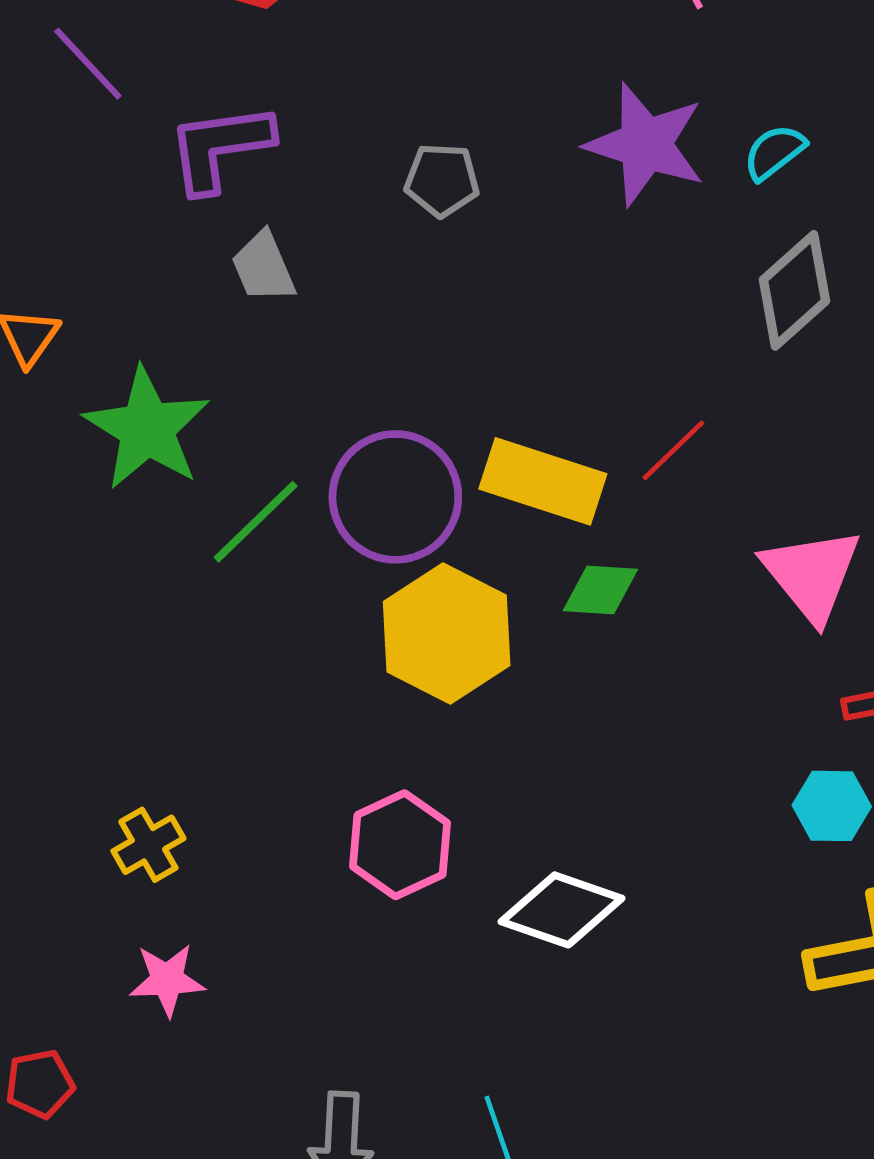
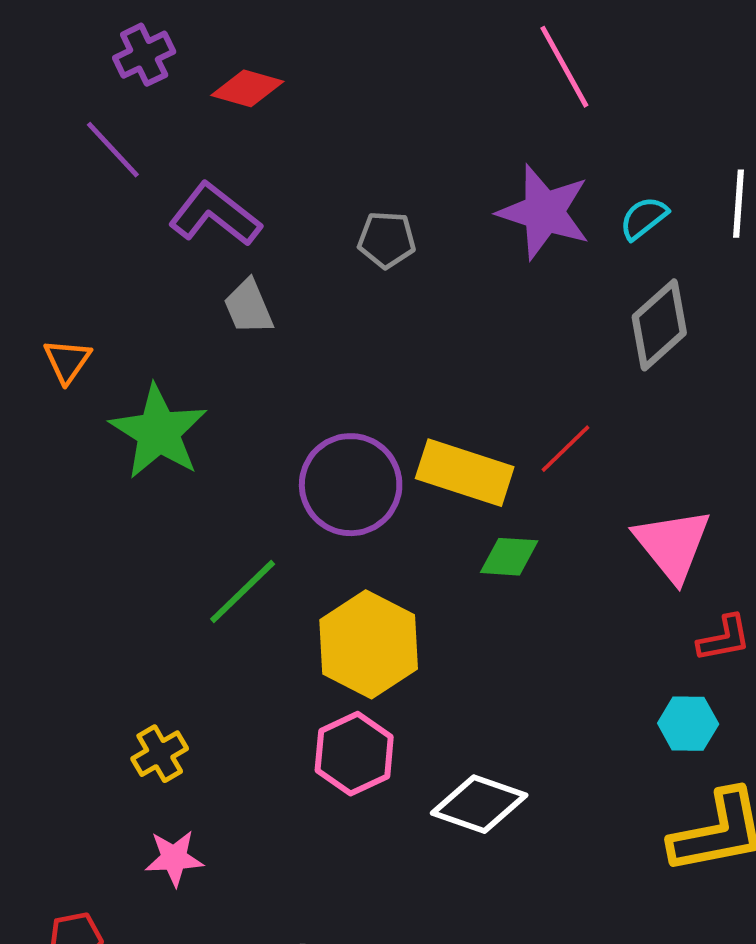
purple L-shape: (220, 147) -> (215, 214), turned 46
green line: (256, 522) -> (243, 592), moved
yellow hexagon: (447, 634) -> (369, 644), moved

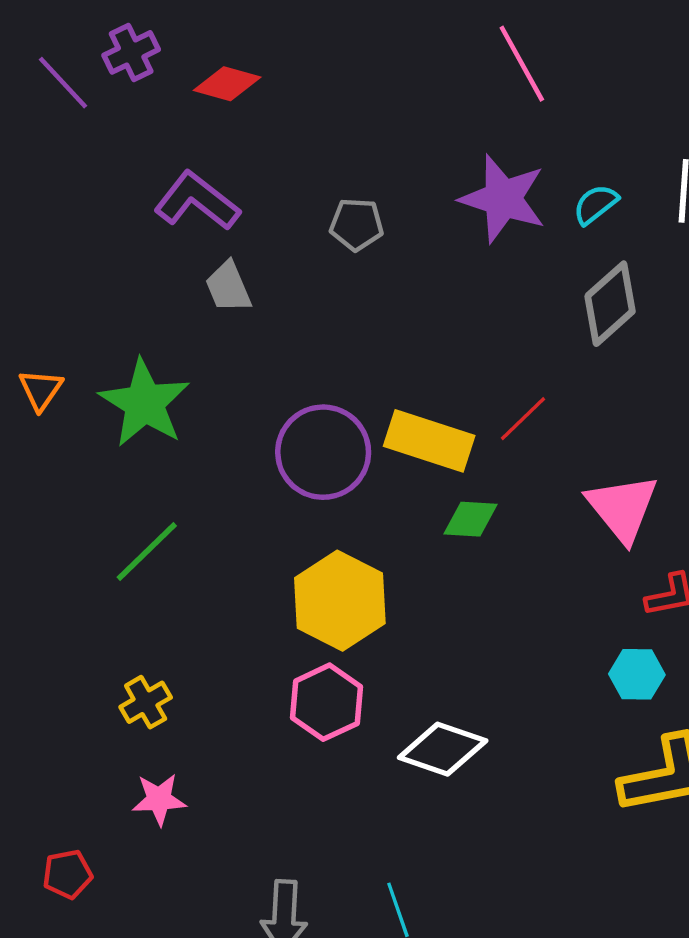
purple line: (113, 150) -> (63, 83), moved
orange triangle: (67, 361) -> (41, 390), moved
green line: (243, 592) -> (147, 552), moved

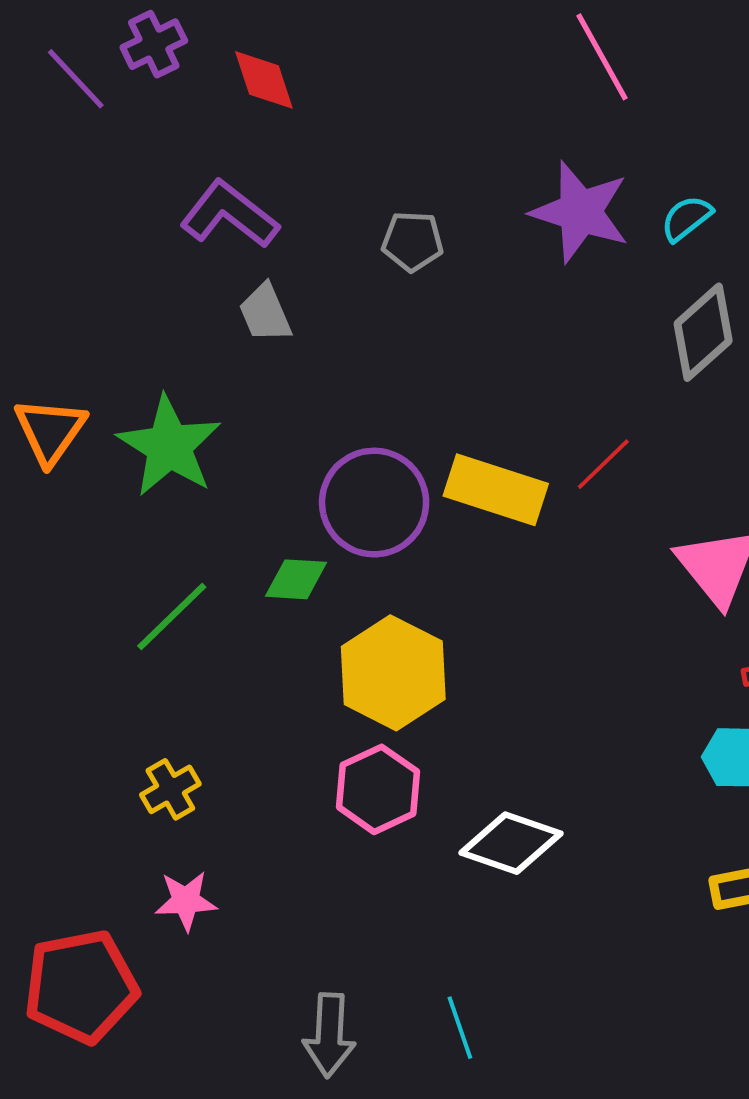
red diamond: (227, 84) -> (264, 80), turned 56
orange triangle: (41, 390) -> (50, 431), size x1.4
green diamond: (470, 519) -> (296, 579), moved
red pentagon: (67, 874) -> (81, 987), size x2.0

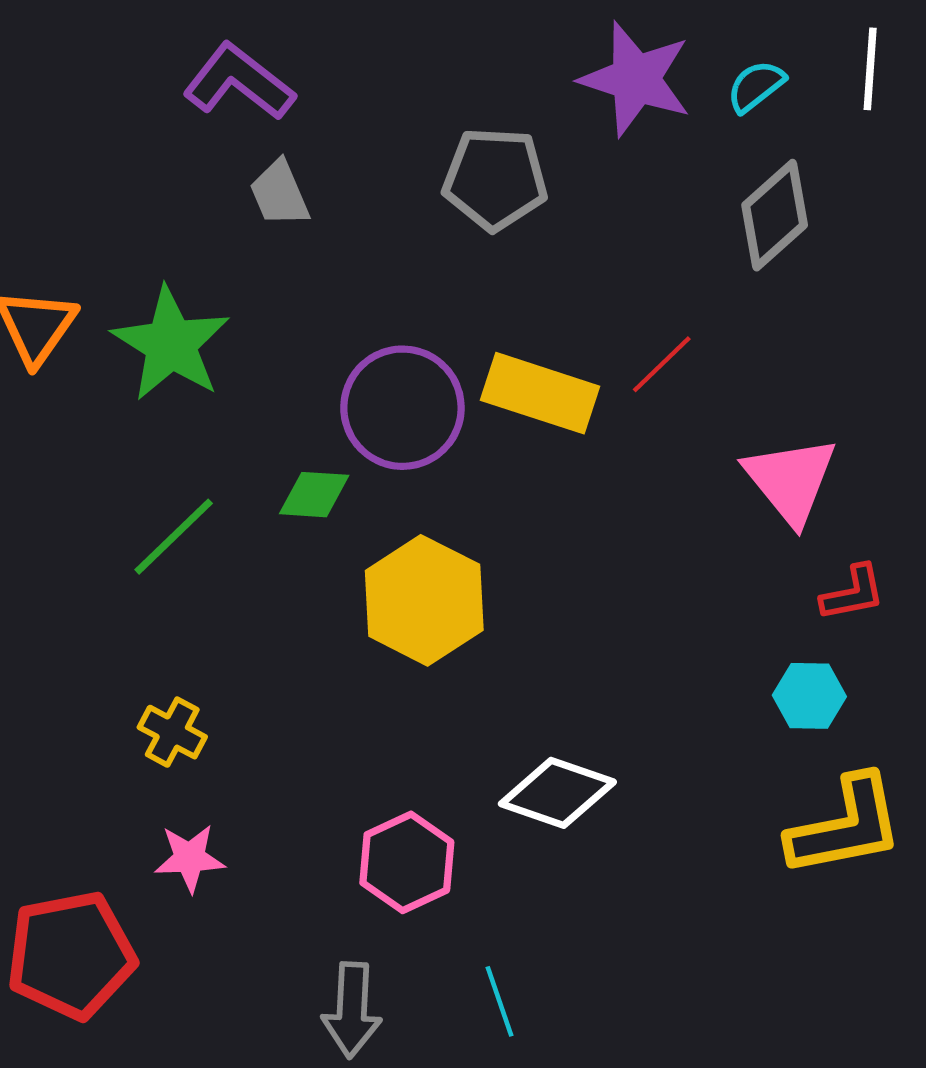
gray pentagon: (412, 241) -> (495, 179), moved, size x1.5
yellow cross: (170, 789) -> (172, 732), turned -32
pink hexagon: (378, 789) -> (407, 862), moved

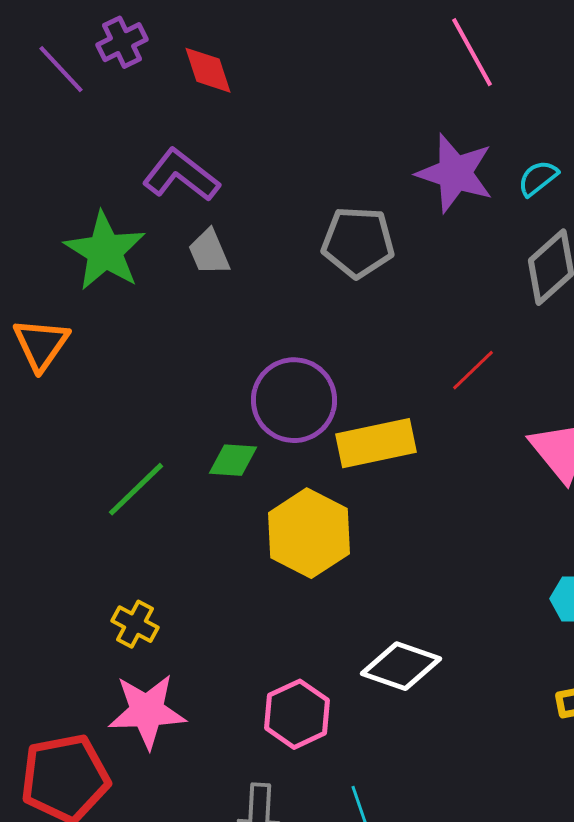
green star: (171, 344) -> (105, 251), moved
yellow rectangle: (540, 393) -> (376, 443), moved, turned -30
pink star: (190, 858) -> (147, 711), size x1.6

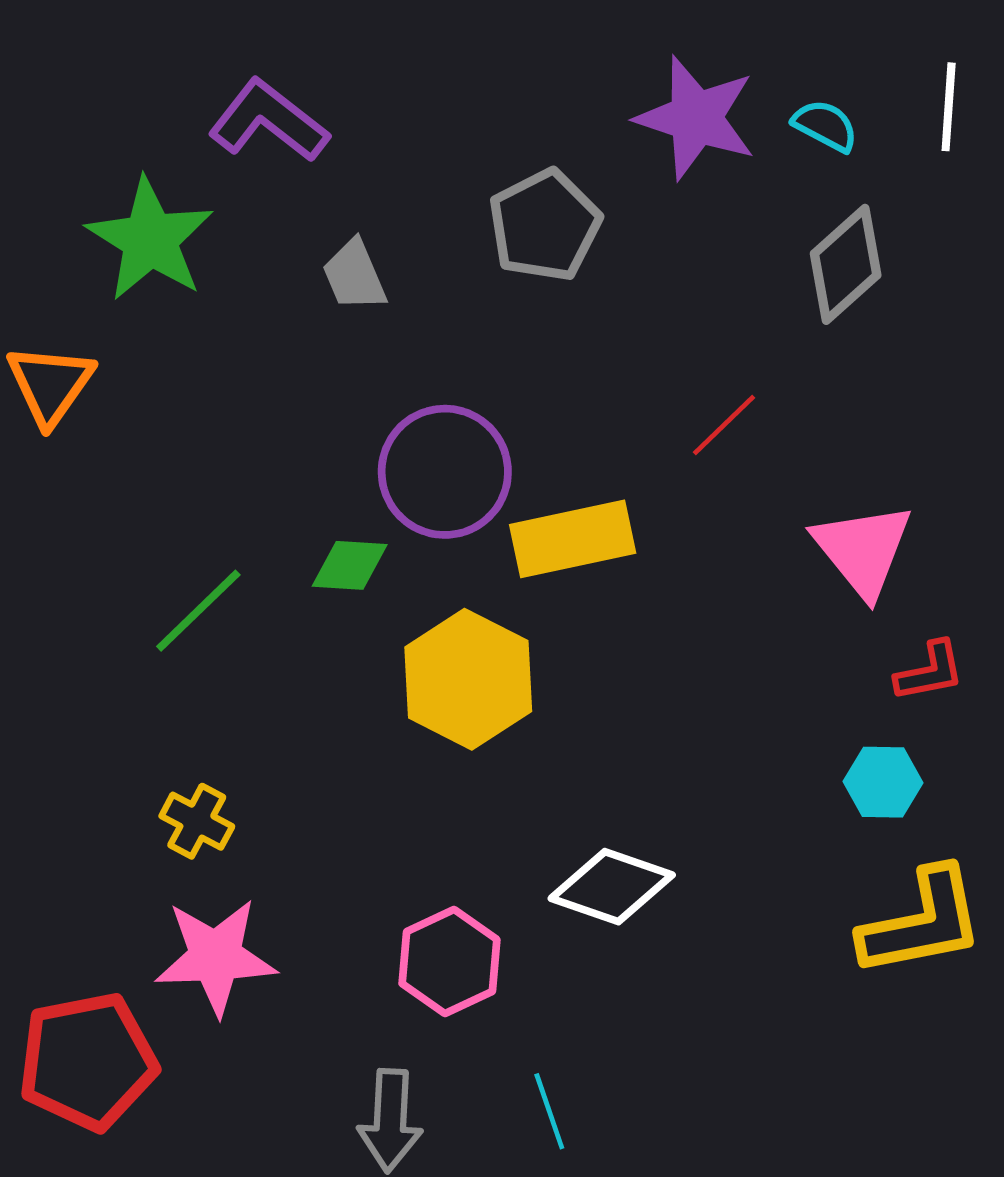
cyan semicircle: (538, 178) -> (825, 126), turned 66
gray pentagon: (358, 242) -> (545, 225), turned -30
gray trapezoid: (209, 252) -> (354, 275), moved

